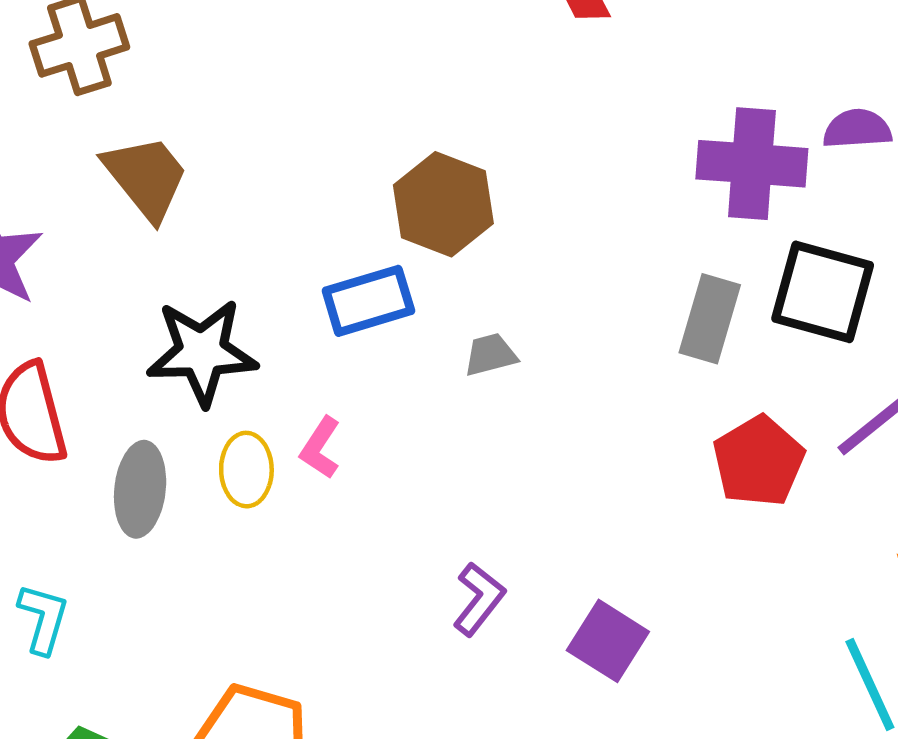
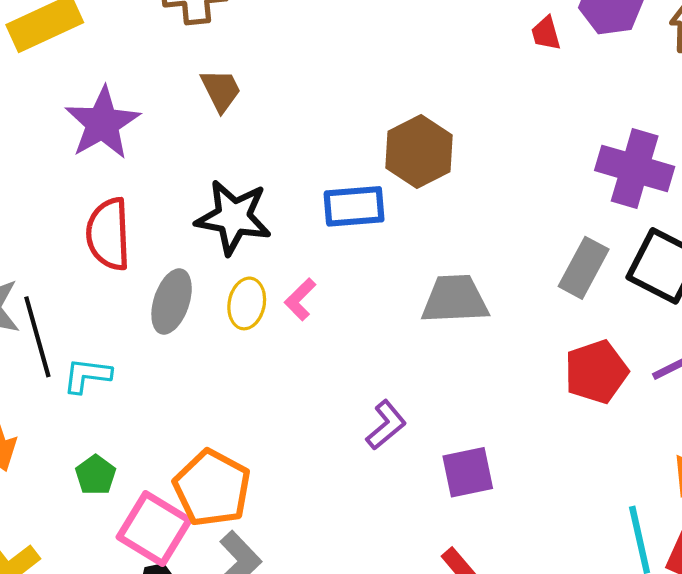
brown trapezoid: (146, 177) -> (221, 90), size x0.7
gray trapezoid: (490, 355) -> (455, 299), moved, size x1.8
cyan L-shape: (43, 619) -> (87, 375), turned -111
purple square: (608, 641) -> (468, 472), turned 34

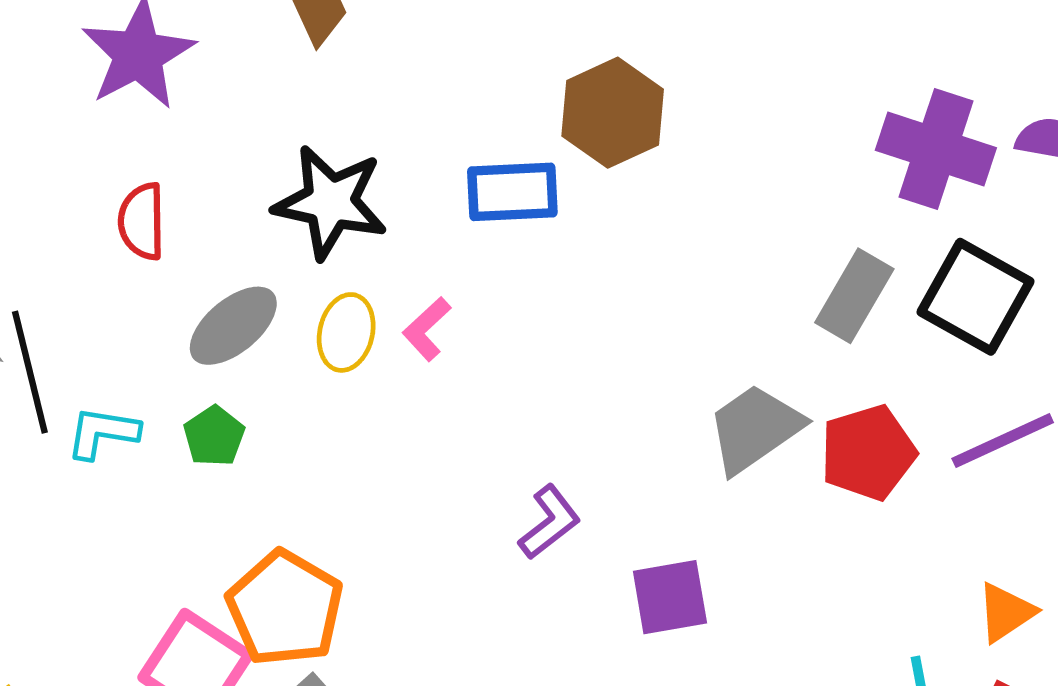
red semicircle: (108, 234) -> (142, 221), size x0.7
gray trapezoid: (455, 299) -> (755, 429), moved, turned -34
gray ellipse: (172, 301) -> (233, 326), turned 30
green pentagon: (96, 475) -> (214, 436), moved

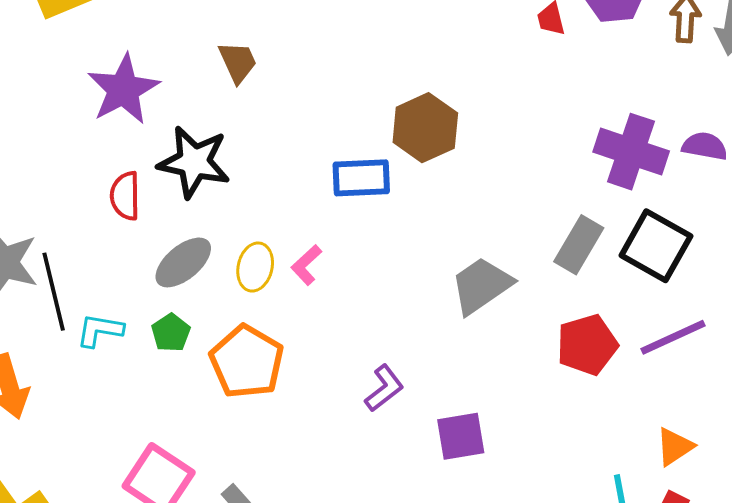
black star: (331, 202) -> (194, 162), moved
gray trapezoid: (755, 429) -> (481, 285), moved
orange pentagon: (285, 608) -> (247, 362), moved

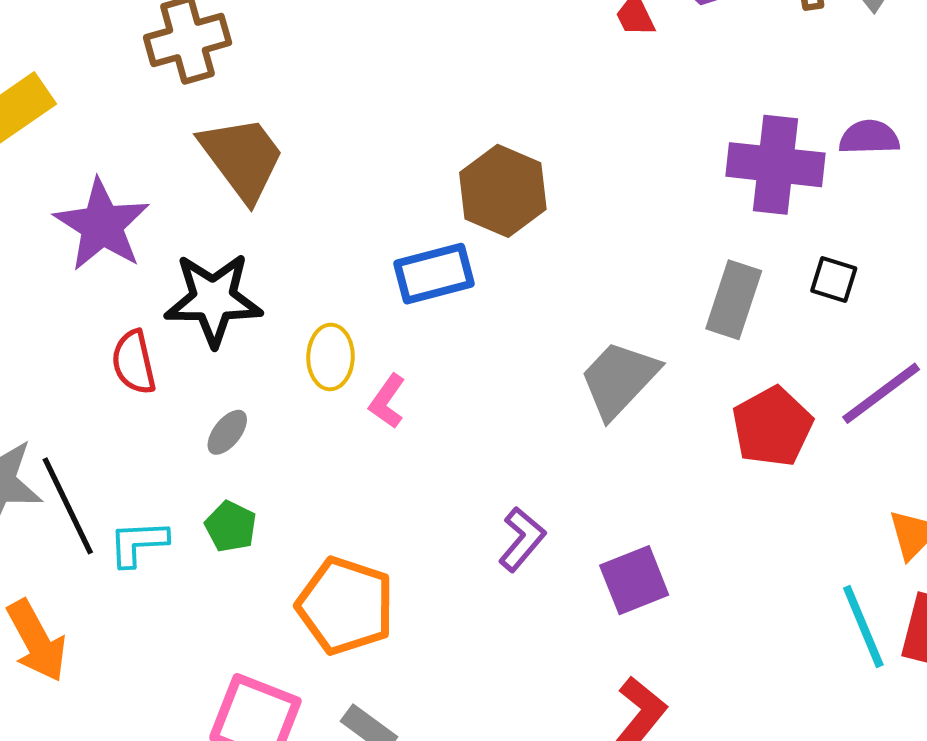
brown trapezoid: (238, 62) -> (242, 158), size x1.6
black square: (656, 246) -> (834, 280), size x0.5
gray ellipse: (183, 262) -> (227, 432), size x0.6
yellow ellipse: (255, 267) -> (330, 357), moved
orange pentagon: (247, 362) -> (345, 606), moved

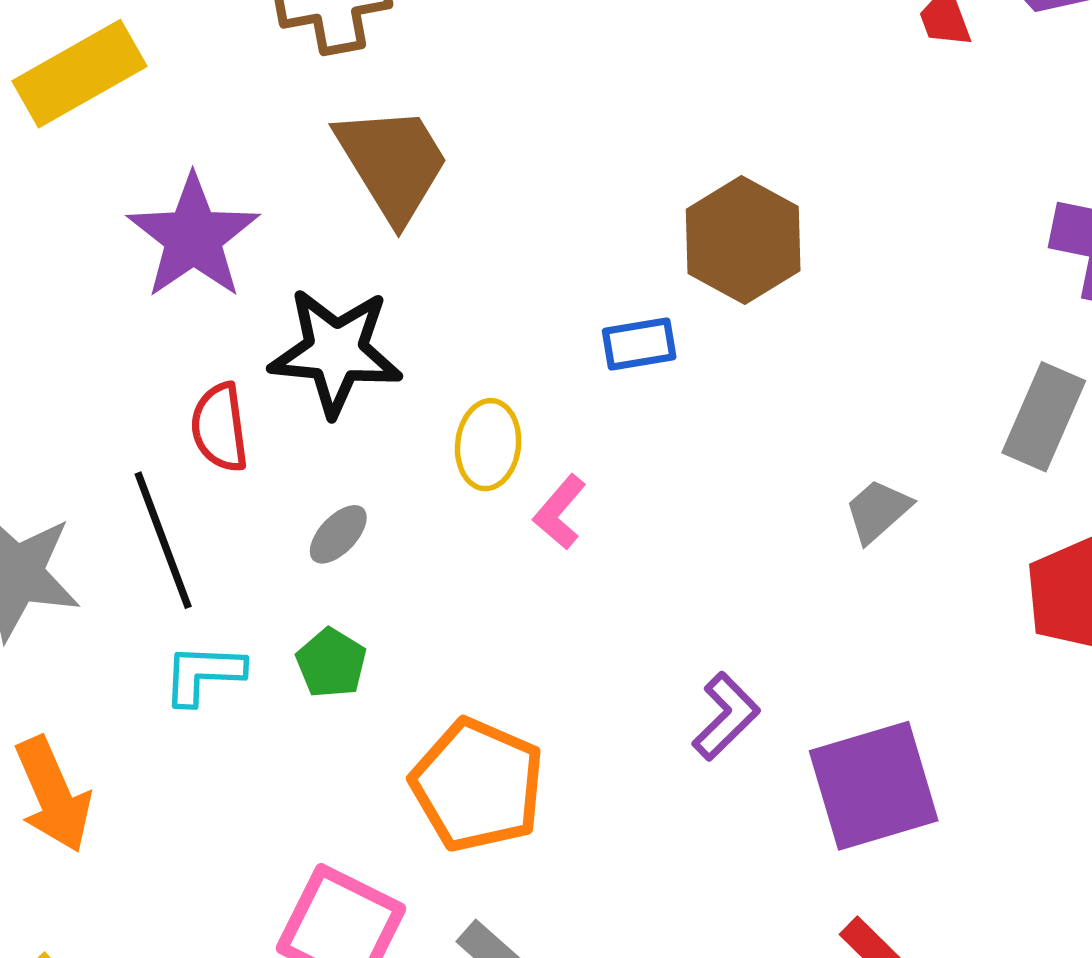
blue rectangle: (434, 274) -> (639, 344), size x0.7
gray trapezoid: (619, 379) -> (878, 511), size x0.6
black line: (68, 506) -> (163, 540), moved
purple square: (634, 580) -> (874, 786), size x1.4

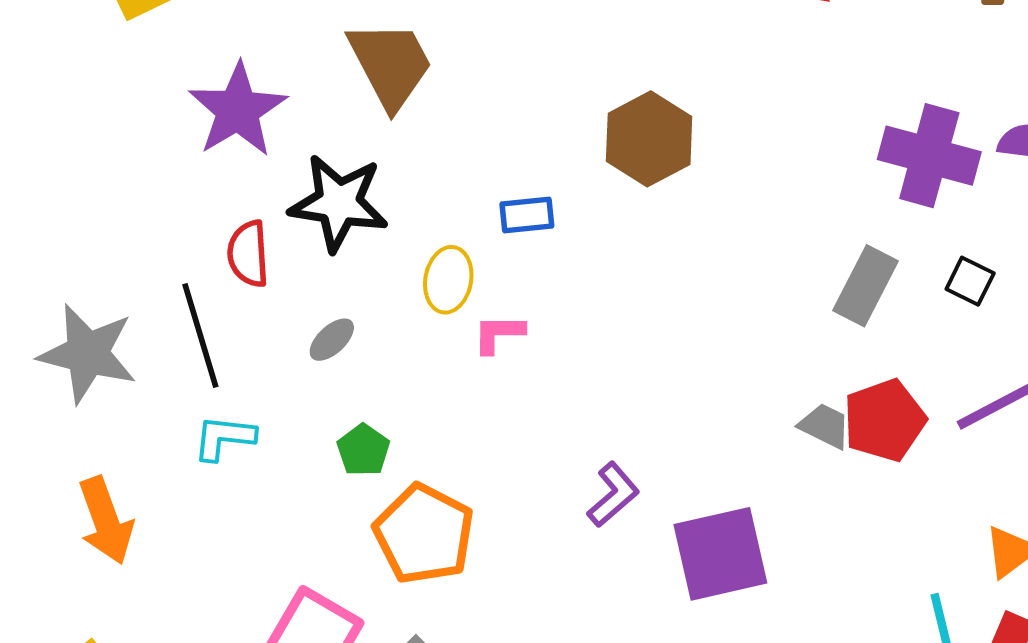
blue rectangle: (639, 344) -> (527, 215), moved
gray trapezoid: (878, 511) -> (825, 426), moved, turned 64
pink L-shape: (560, 512) -> (499, 334), turned 46
green pentagon: (331, 663) -> (363, 450), moved

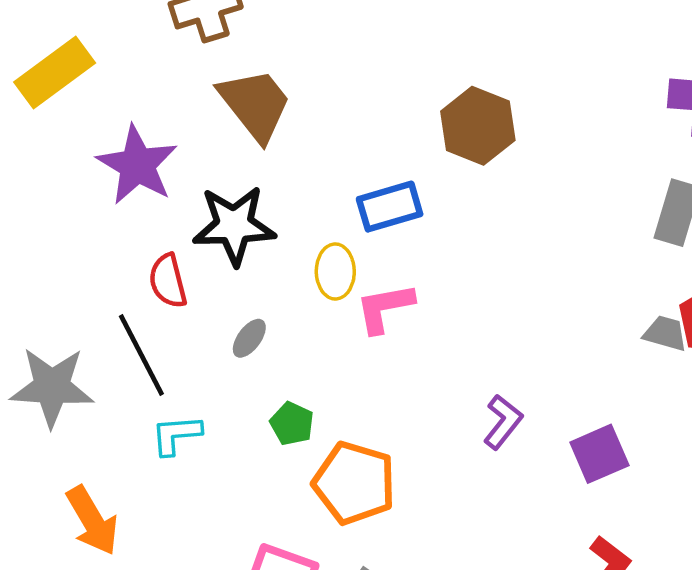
blue rectangle: (527, 215) -> (390, 207), size x1.4
pink L-shape: (499, 334) -> (385, 308), size x1.4
purple square: (720, 554) -> (599, 454), size x0.7

